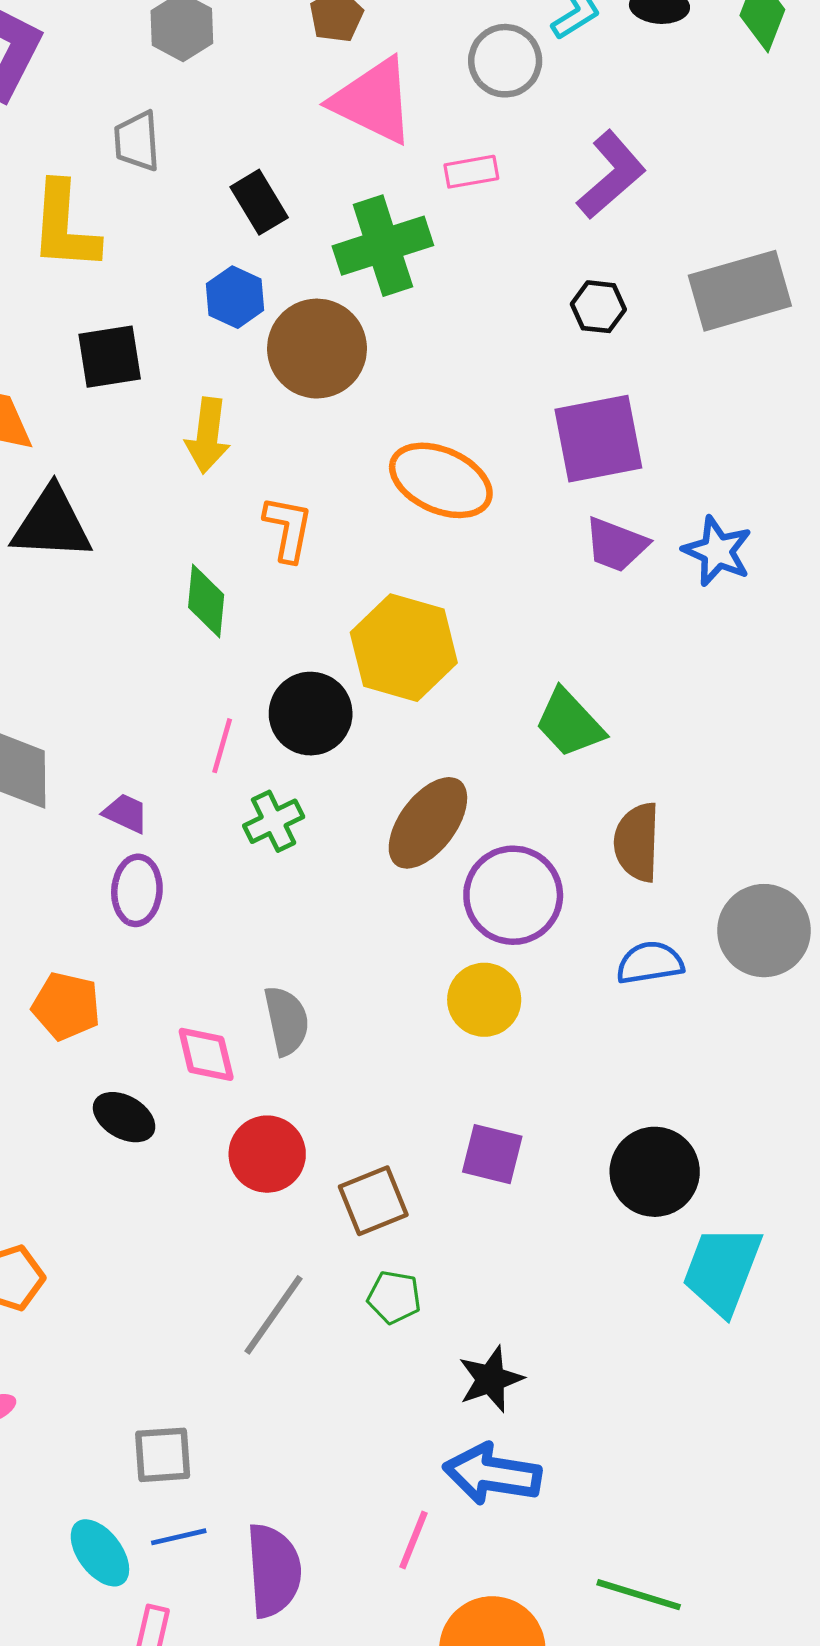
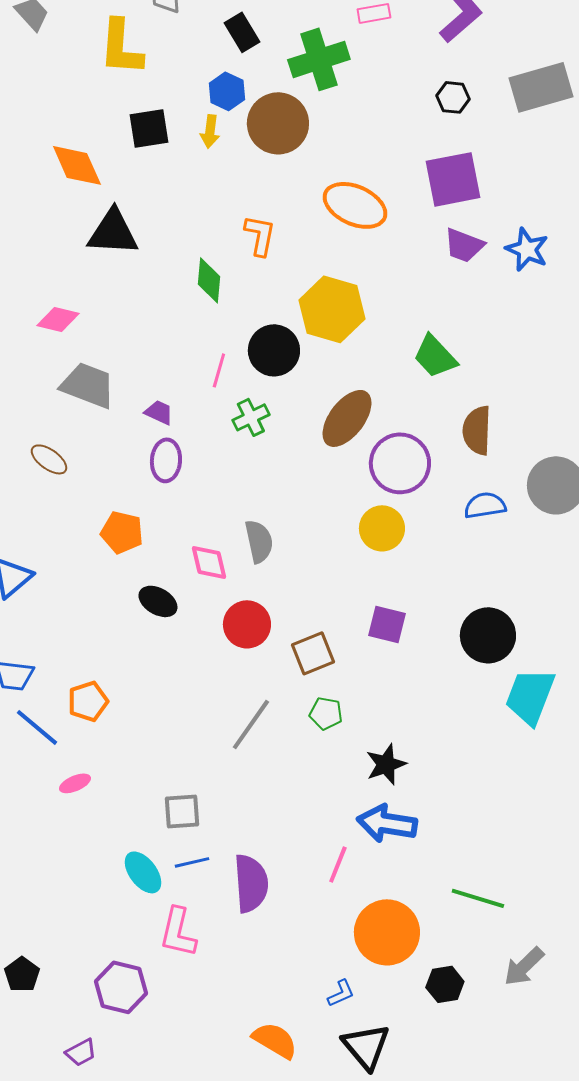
yellow arrow: (208, 435) -> (210, 131), moved, size x0.7

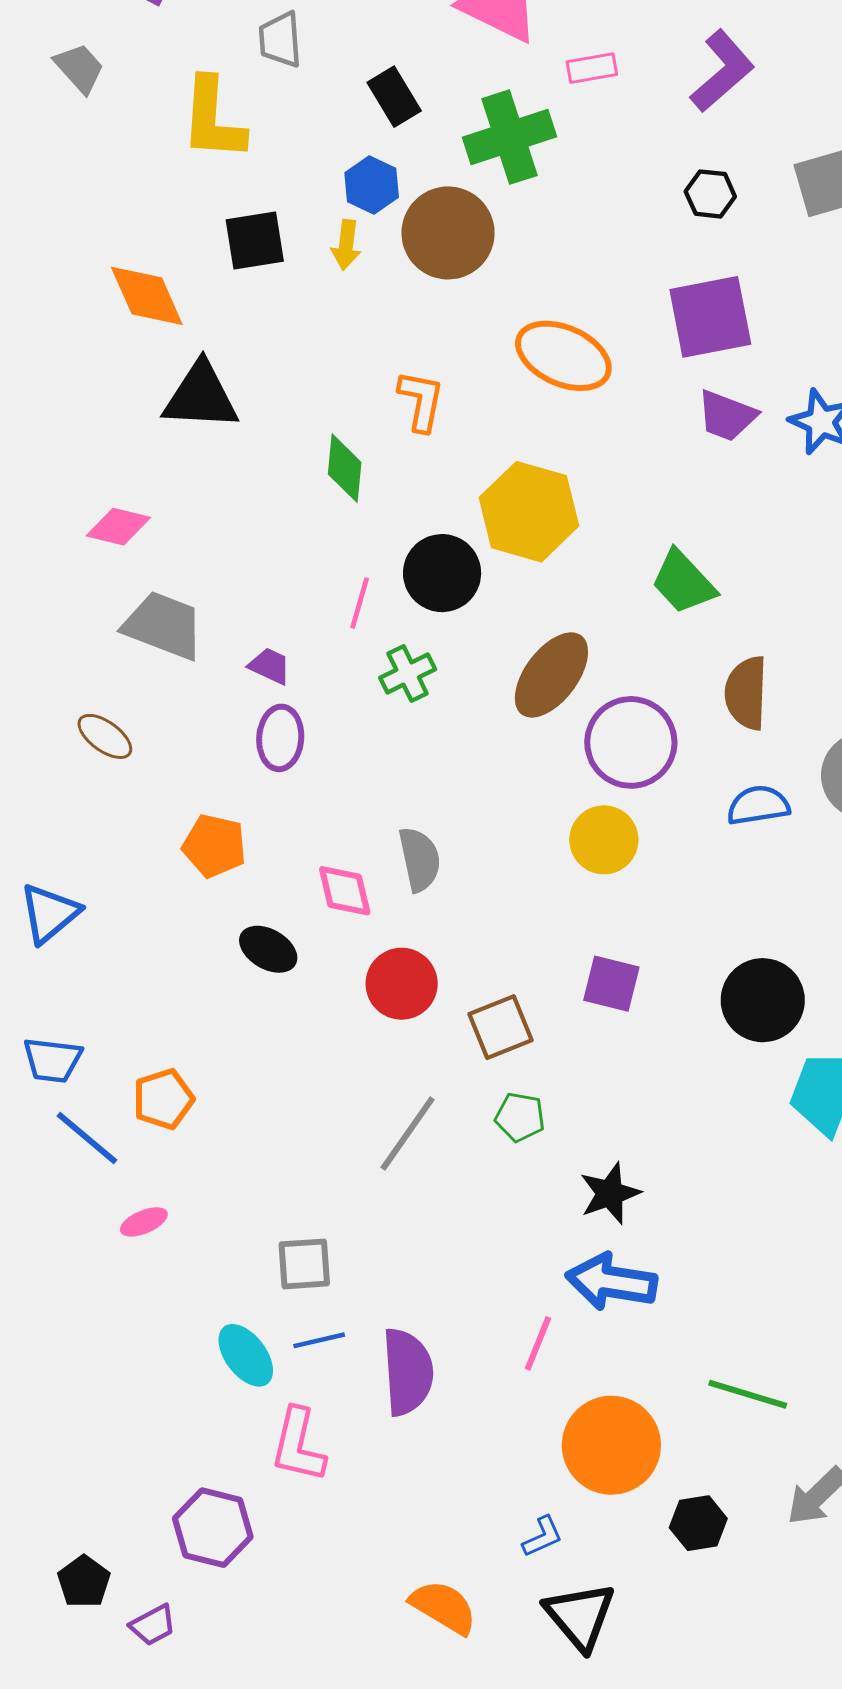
black pentagon: (22, 974) -> (84, 1582), moved

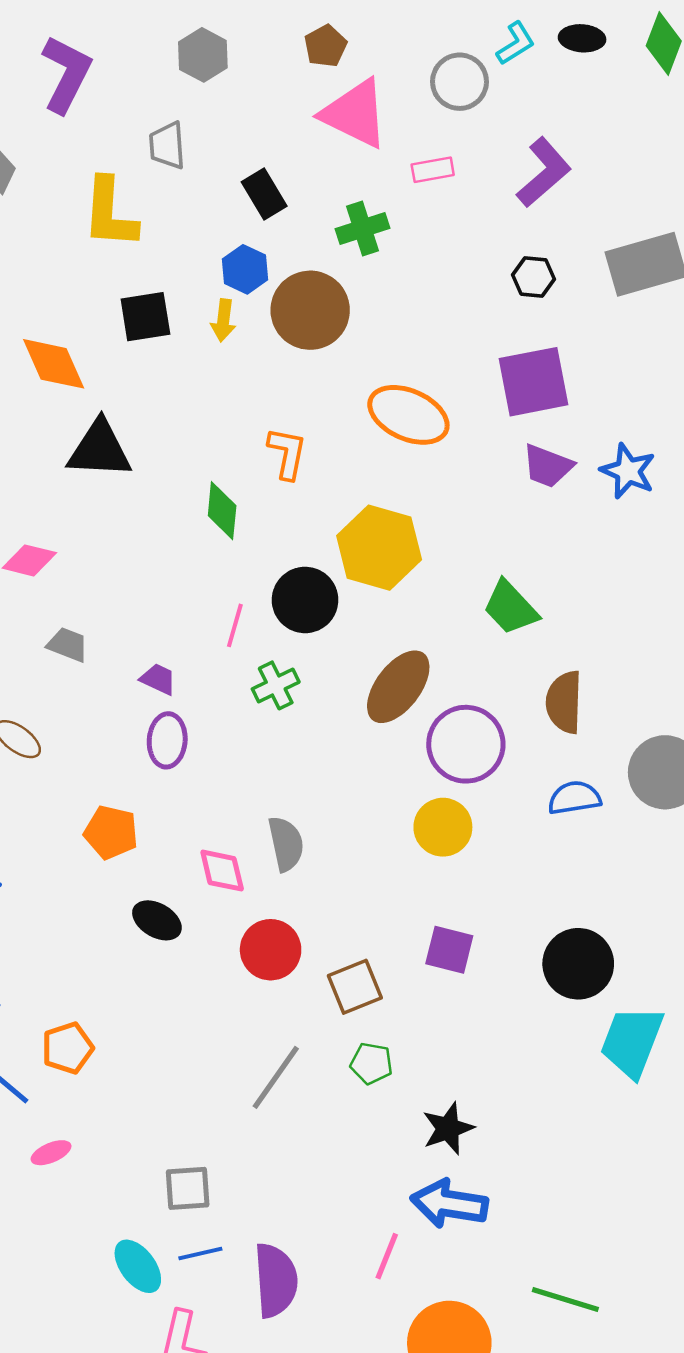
green cross: (509, 137) -> (362, 228), size x0.7
gray trapezoid: (163, 626) -> (68, 645), size x0.6

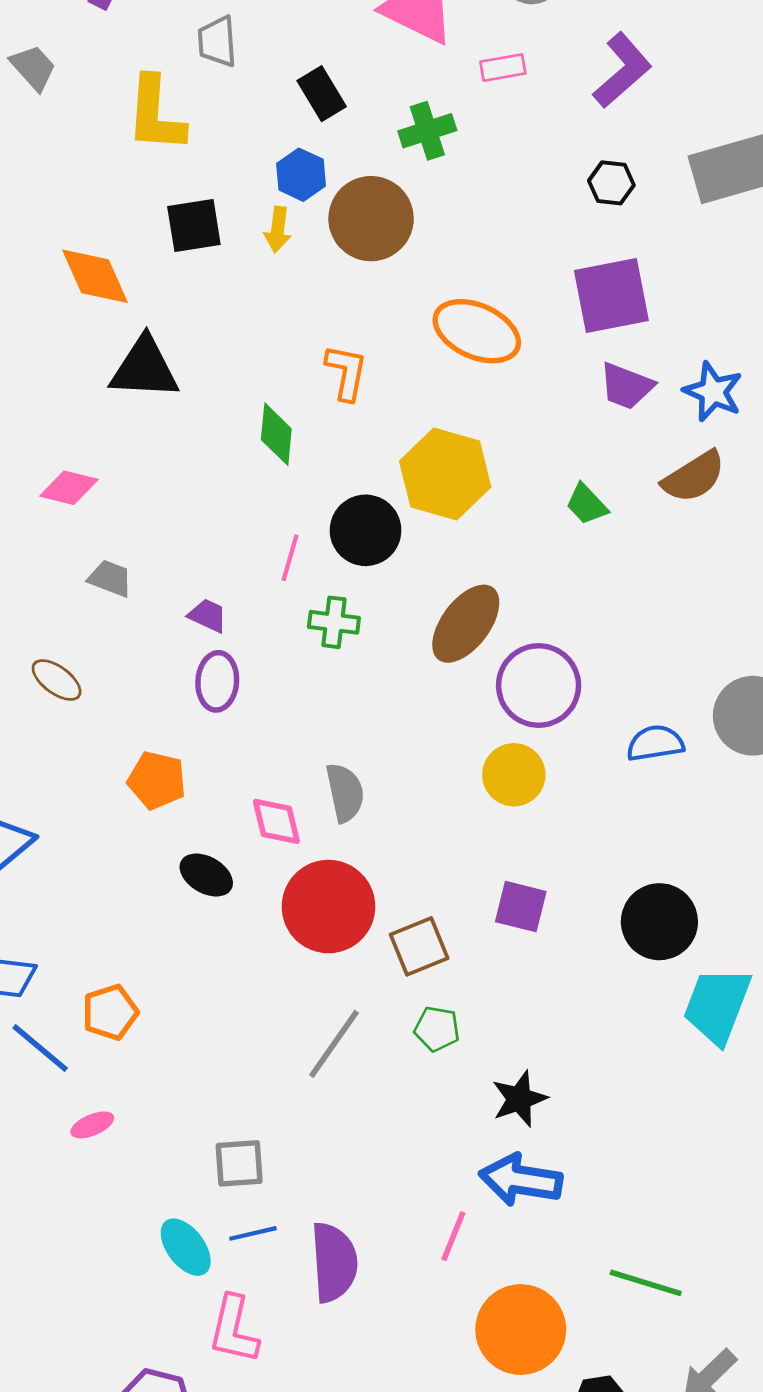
green trapezoid: (511, 608) -> (587, 504), moved, size x0.7
green cross: (276, 685) -> (334, 622), turned 33
brown semicircle: (564, 702) -> (694, 477), moved, turned -124
red circle: (271, 950) -> (328, 907), size x1.4

